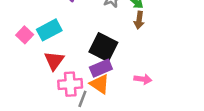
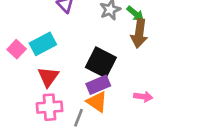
brown arrow: (139, 20) -> (139, 33), size x1.5
pink cross: (70, 84) -> (50, 107), moved

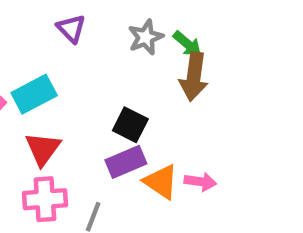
black square: (101, 62) -> (130, 125), size x0.7
orange triangle: (97, 102) -> (161, 182), moved

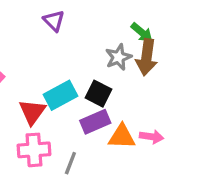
gray star: (146, 37) -> (118, 57), moved
cyan rectangle: (34, 94) -> (60, 95), moved
orange triangle: (161, 182) -> (122, 137), turned -32

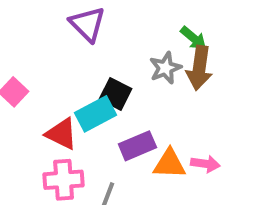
purple triangle: (54, 21) -> (88, 24), size x1.4
black square: (99, 94) -> (115, 94), moved
red triangle: (32, 112) -> (62, 134), turned -40

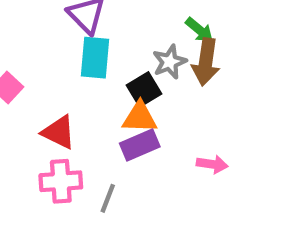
black square: (115, 94) -> (144, 90), moved, turned 32
cyan rectangle: (96, 114) -> (95, 58), moved, turned -57
orange triangle: (169, 164) -> (140, 117), moved

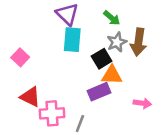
green arrow: (199, 30) -> (112, 18), moved
orange triangle: (140, 117) -> (112, 75), moved
red triangle: (59, 132) -> (30, 97), moved

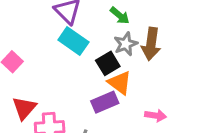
cyan rectangle: (72, 40) -> (73, 41), turned -60
orange triangle: (112, 75) -> (120, 83), turned 35
red triangle: (30, 97) -> (24, 108), turned 45

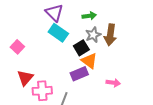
green arrow: (120, 16) -> (89, 16), turned -48

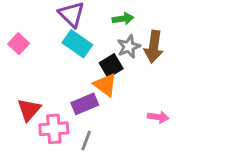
pink square: (17, 47) -> (19, 44), moved
orange triangle: (89, 61) -> (105, 85), moved
purple rectangle: (79, 74) -> (85, 104), moved

